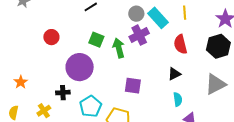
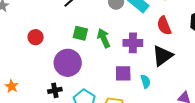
purple cross: (139, 35) -> (133, 43), moved, turned 36
black triangle: (174, 74) -> (162, 56), size x1.6
cyan semicircle: (178, 99) -> (146, 81), moved

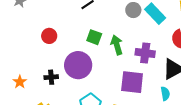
purple square: (123, 73) -> (132, 82), size x1.4
cyan semicircle: (146, 81) -> (165, 94), moved
black cross: (55, 90) -> (51, 77), moved

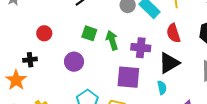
purple circle: (78, 65) -> (74, 62), size x0.7
black cross: (51, 77) -> (30, 60), moved
orange star: (20, 82) -> (16, 80), size x1.5

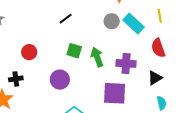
black triangle: (169, 63) -> (155, 78), size x0.7
cyan semicircle: (162, 88) -> (161, 103), moved

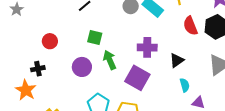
red semicircle: (158, 48) -> (190, 26), moved
green arrow: (97, 57) -> (110, 60), moved
purple square: (115, 93) -> (137, 78), turned 30

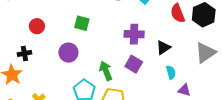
green arrow: (110, 60) -> (106, 71), moved
purple square: (137, 78) -> (134, 64), moved, size x0.7

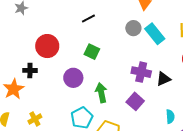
red circle: (37, 26) -> (47, 46), size x1.5
black triangle: (163, 48) -> (163, 79), moved
green arrow: (106, 71) -> (101, 93), moved

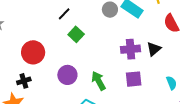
green square: (92, 52) -> (76, 34), moved, turned 35
purple square: (135, 101) -> (134, 79), turned -30

